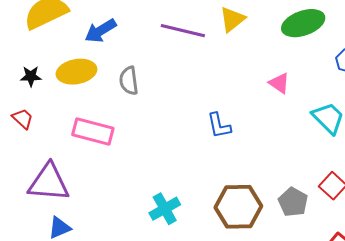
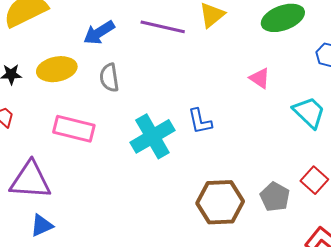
blue arrow: (101, 31) -> (99, 33), moved
cyan cross: (165, 209) -> (152, 136), moved, size x1.4

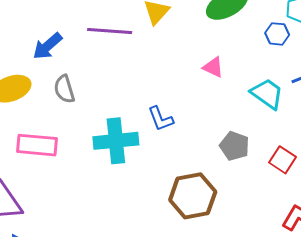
cyan cross: (152, 136) -> (116, 141), turned 33
gray pentagon: (275, 197) -> (234, 146), moved

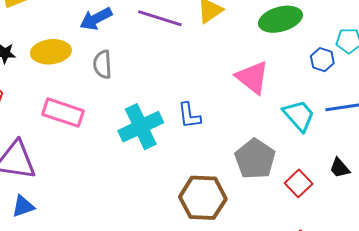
pink triangle: (213, 67) -> (252, 77), size x1.6
cyan cross: (116, 141) -> (141, 127), turned -33
gray pentagon: (234, 146) -> (255, 159), size x1.4

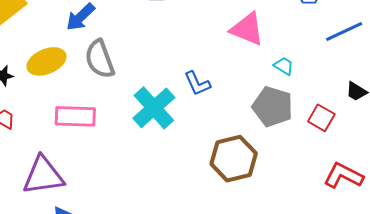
gray semicircle: (102, 64) -> (100, 59), size x1.4
cyan trapezoid: (299, 116) -> (284, 66), moved, size x0.6

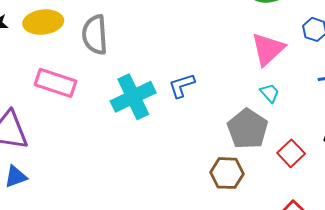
pink triangle: (247, 29) -> (268, 49), moved, turned 39
blue L-shape: (197, 83) -> (182, 86), turned 80
brown hexagon: (234, 159) -> (227, 173), moved, size x0.7

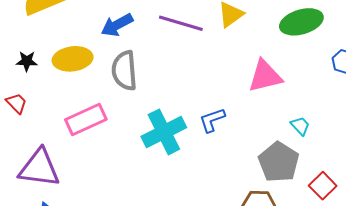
pink triangle: (268, 49) -> (265, 76), moved, turned 30
pink rectangle: (55, 83) -> (86, 119), turned -42

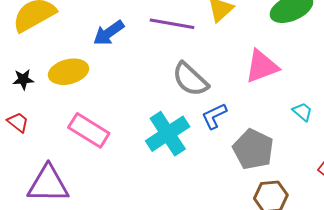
gray semicircle: (124, 71) -> (190, 79), moved, turned -36
pink rectangle: (86, 119) -> (89, 130), turned 63
gray pentagon: (279, 162) -> (253, 149), moved

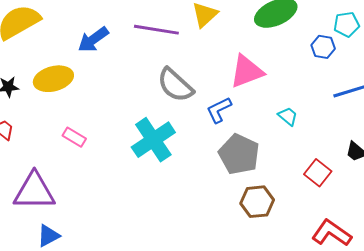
blue L-shape: (214, 116) -> (219, 110), moved
pink rectangle: (89, 130) -> (74, 137), size x0.6

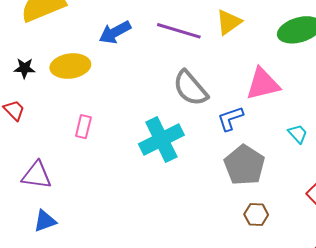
pink rectangle: (74, 137) -> (83, 127), turned 65
purple triangle: (34, 191) -> (37, 175), size x0.7
brown hexagon: (257, 202) -> (256, 214), size x0.7

